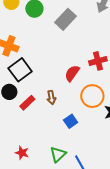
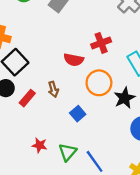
red semicircle: (72, 73) -> (74, 60), turned -108
red star: (22, 153) -> (40, 145), moved

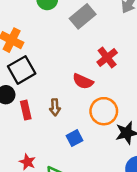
red cross: (101, 43) -> (107, 57), moved, turned -30
red rectangle: (27, 98) -> (26, 110), turned -66

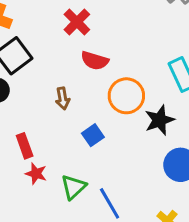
red cross: (107, 57) -> (77, 22), moved
red rectangle: (26, 110) -> (25, 146), moved

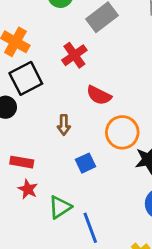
red cross: (77, 22) -> (74, 55), moved
red rectangle: (25, 146) -> (22, 162), turned -70

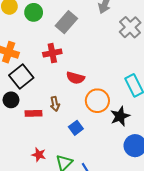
red cross: (74, 55) -> (52, 53), turned 36
red rectangle: (22, 162) -> (34, 113), moved

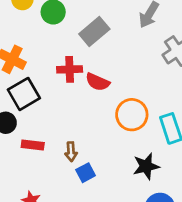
red semicircle: (75, 78) -> (98, 82), moved
orange circle: (97, 101) -> (132, 115), moved
brown arrow: (55, 104) -> (71, 152), moved

